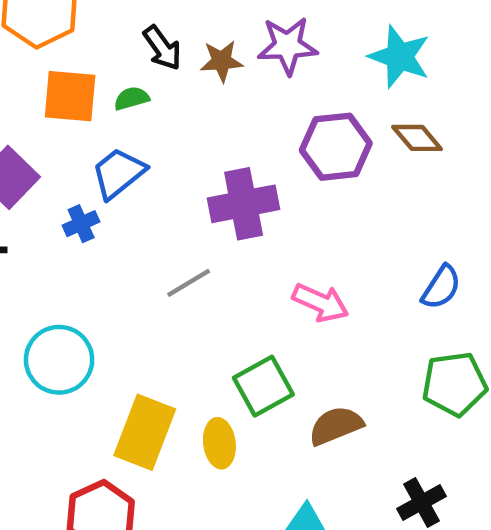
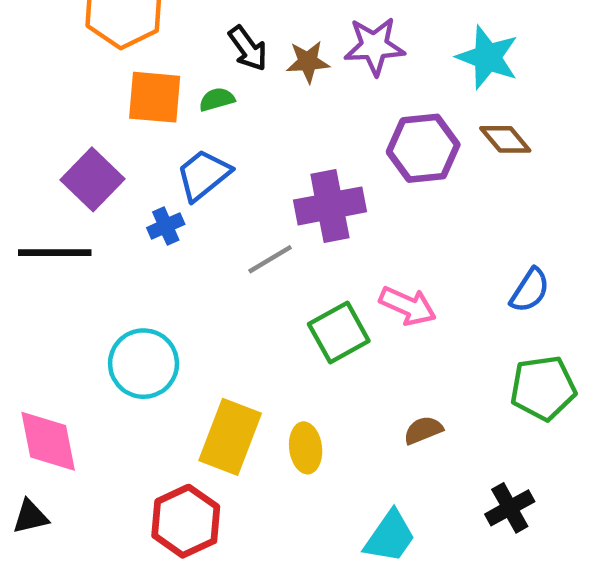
gray line: (189, 283) -> (270, 259), moved
green square: (263, 386) -> (339, 332), moved
brown semicircle: (336, 426) -> (423, 430), size x0.7

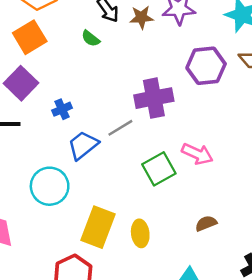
orange square: (155, 97) -> (30, 37), moved, turned -36
green semicircle: (217, 99) -> (91, 38), turned -126
blue trapezoid: (203, 175) -> (83, 145), moved

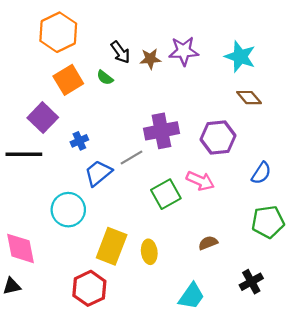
orange square: (30, 37) -> (68, 80), moved
purple hexagon: (206, 66) -> (218, 138), moved

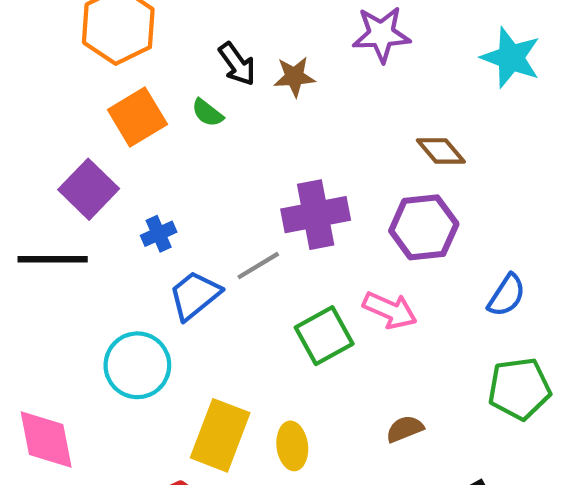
purple star: (184, 51) -> (381, 34), moved
cyan star: (240, 57) -> (511, 58), moved
brown diamond: (249, 98) -> (441, 151), moved

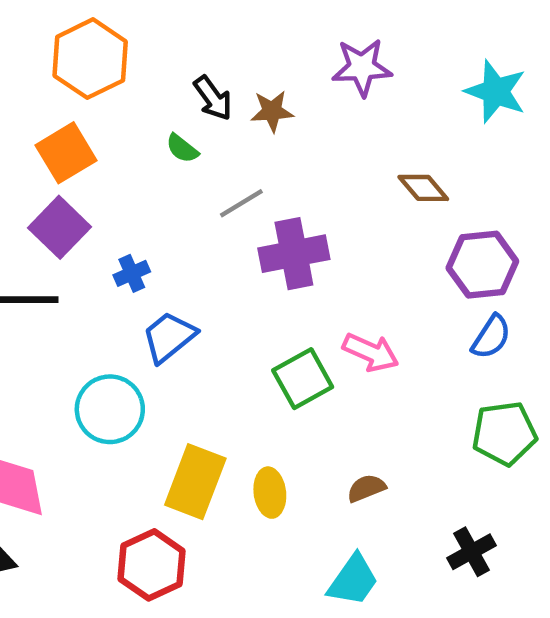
orange square: (137, 117) -> (66, 153), moved
purple hexagon: (424, 227) -> (482, 265), moved
gray line: (258, 266) -> (241, 203), moved
brown semicircle: (405, 429) -> (366, 488), moved

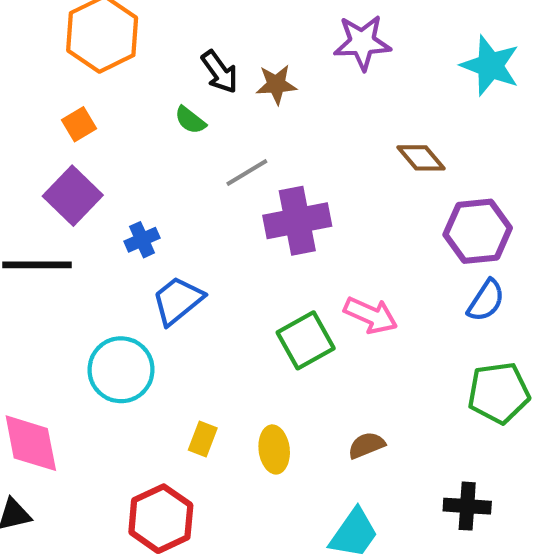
orange square: (66, 153) -> (79, 124), size x0.6
yellow rectangle: (195, 482) -> (203, 439), size x0.5
black cross: (471, 552) -> (467, 506), turned 33

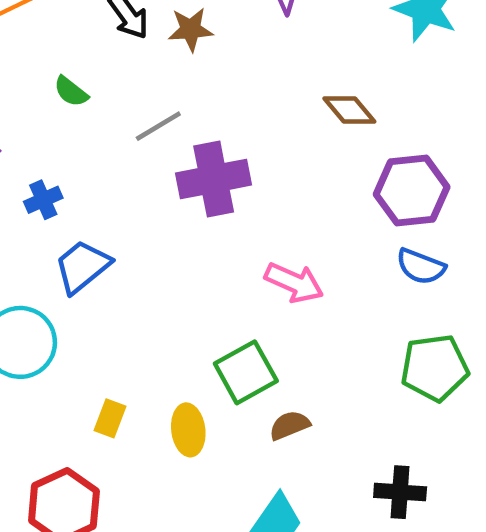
green semicircle: (190, 120) -> (71, 92), moved
blue semicircle: (486, 301) -> (421, 266), turned 78
green square: (306, 340) -> (246, 372), moved

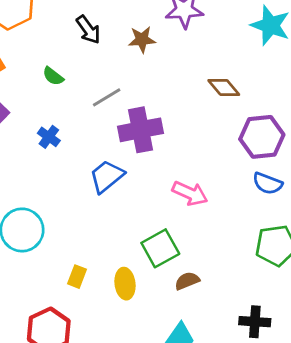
brown star: (191, 29) -> (142, 40), moved
blue cross: (43, 200) -> (49, 137), moved, turned -30
blue trapezoid: (82, 266) -> (107, 176), moved

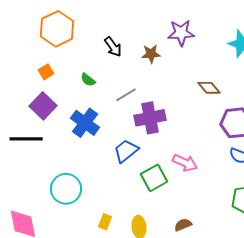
blue cross: (49, 137) -> (85, 123), size x1.8
green square: (160, 248) -> (154, 178), moved

